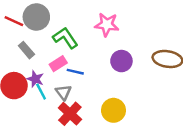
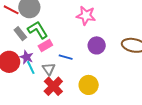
green L-shape: (65, 38) -> (38, 30), moved
blue line: (75, 72) -> (66, 57), moved

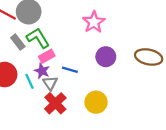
pink star: (86, 16) -> (94, 22), turned 30
purple star: (27, 57) -> (42, 71), moved

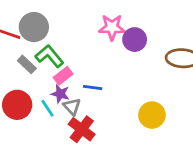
pink star: (94, 22) -> (112, 27), turned -30
purple circle: (106, 57) -> (135, 40), moved
yellow circle: (96, 102) -> (152, 115), moved

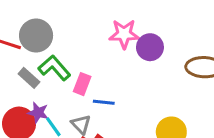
pink rectangle: (63, 76) -> (82, 84), moved, turned -30
purple star: (60, 94) -> (38, 113), moved

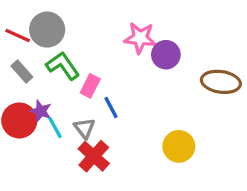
gray rectangle: (29, 78) -> (22, 72), moved
blue line: (104, 102) -> (111, 108), turned 50

